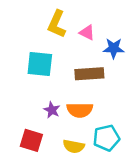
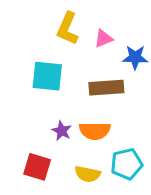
pink triangle: (87, 33) -> (103, 39), turned -49

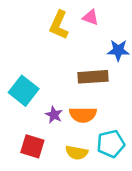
pink triangle: (103, 39) -> (91, 17), moved, turned 42
cyan square: (47, 76) -> (24, 91), moved, turned 32

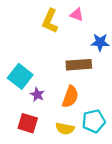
purple star: (54, 115) -> (37, 94), moved
orange semicircle: (83, 115) -> (70, 97), turned -70

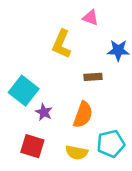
yellow L-shape: (50, 21) -> (61, 44), moved
brown rectangle: (79, 65) -> (93, 77), size x0.6

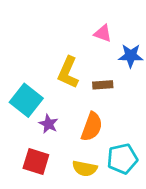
pink triangle: (90, 18) -> (103, 33), moved
yellow L-shape: (61, 44) -> (68, 72), moved

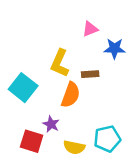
pink triangle: (103, 33) -> (90, 29), turned -42
purple star: (49, 124) -> (51, 124), moved
orange semicircle: (92, 127) -> (71, 95), moved

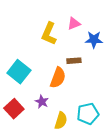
yellow L-shape: (60, 63) -> (49, 34), moved
red square: (32, 141) -> (14, 109), moved, turned 30
yellow semicircle: (74, 147) -> (61, 121), turned -84

